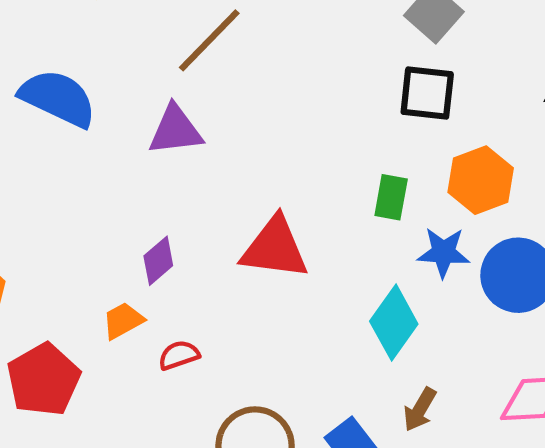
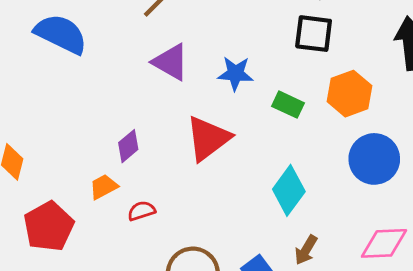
purple triangle: (175, 130) -> (171, 62), moved, turned 36
green rectangle: (391, 197) -> (288, 105), turned -76
red triangle: (275, 248) -> (208, 138), turned -45
blue star: (443, 252) -> (235, 73), moved

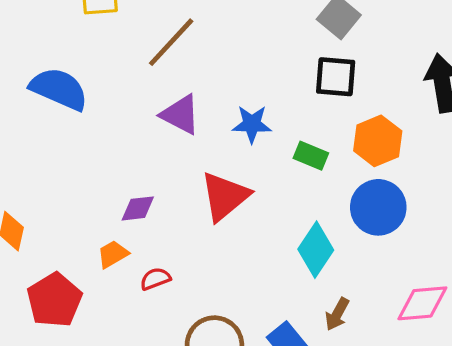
purple diamond: (128, 146) -> (138, 208), turned 36
blue circle: (374, 159) -> (378, 207), moved

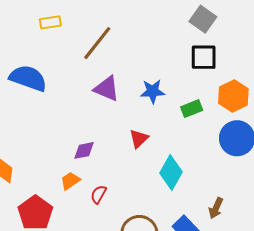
green rectangle: (311, 156) -> (192, 109), turned -40
red triangle: (225, 196) -> (139, 139), size x0.6
cyan diamond: (316, 250) -> (171, 173), moved
red semicircle: (155, 279) -> (99, 194), turned -36

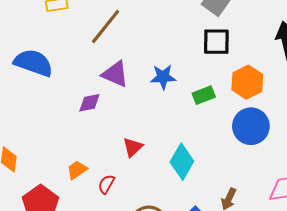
red triangle: (139, 139) -> (133, 147), moved
purple diamond: (84, 150) -> (89, 103), moved

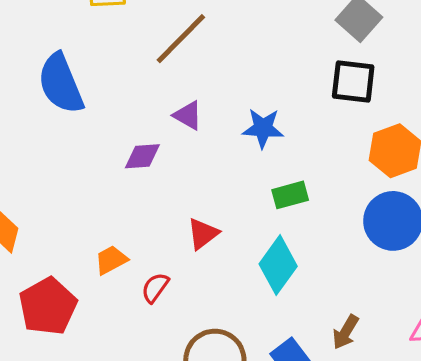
blue semicircle: (33, 63) -> (61, 84), turned -138
purple triangle: (115, 74) -> (188, 115), size x0.7
green rectangle: (204, 95) -> (290, 195), moved

